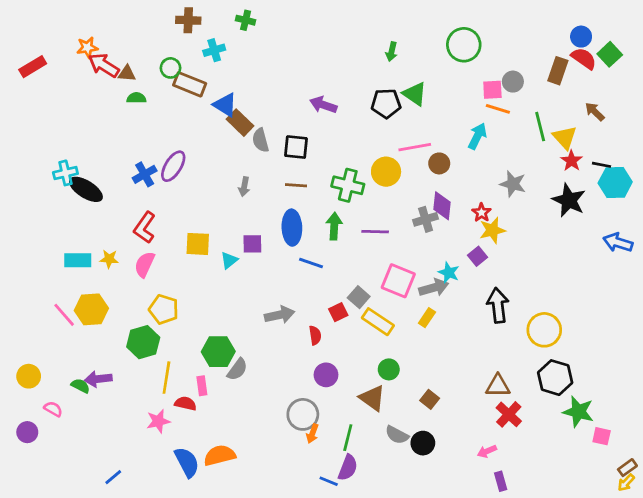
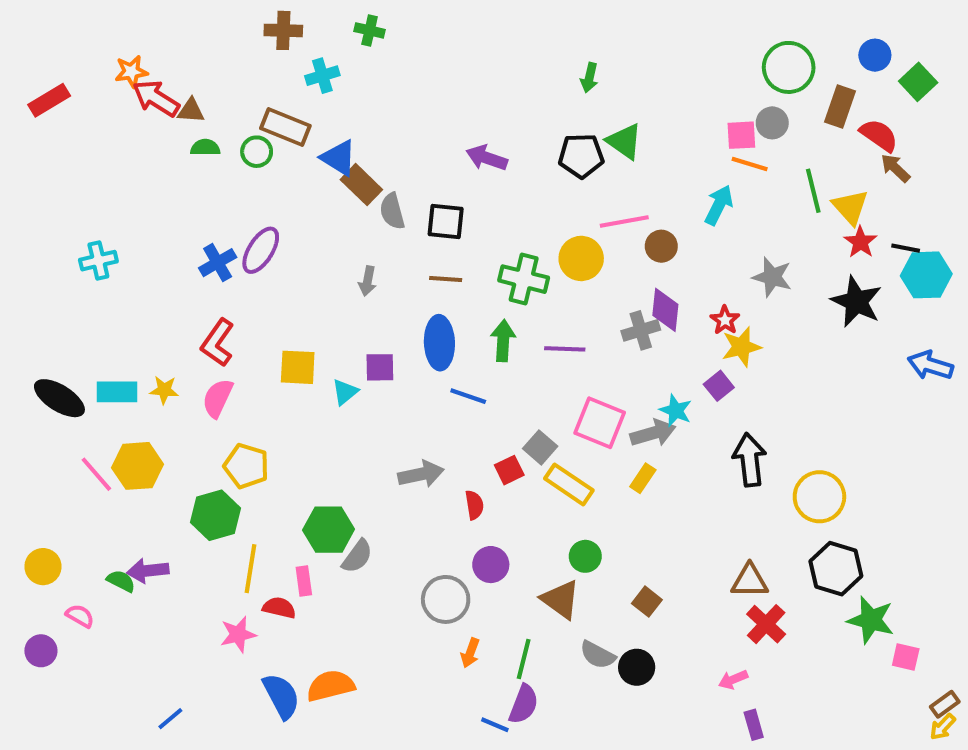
green circle: (464, 45) -> (789, 67), moved
red semicircle: (584, 58) -> (879, 135), moved
green circle: (171, 68) -> (257, 152), moved
black ellipse: (86, 189) -> (59, 398), moved
gray circle: (303, 414) -> (446, 599), moved

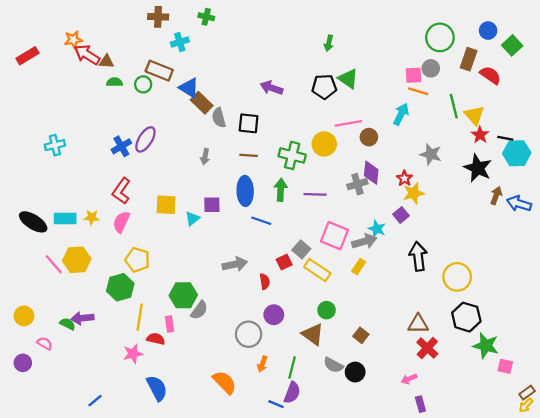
brown arrow: (895, 168) -> (496, 196), moved, turned 66
orange semicircle: (331, 686) -> (225, 382), moved, turned 60

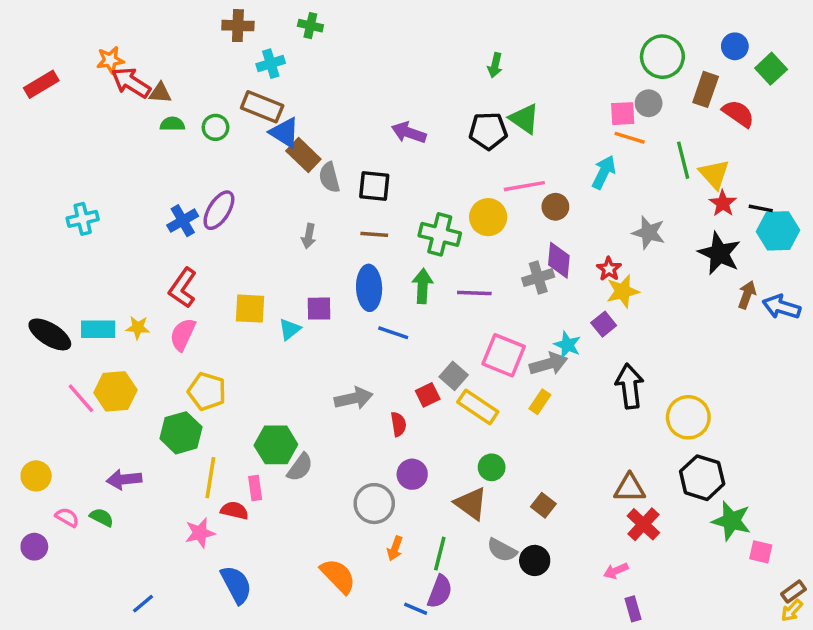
brown rectangle: (159, 71) -> (262, 107), moved
green semicircle: (68, 324) -> (102, 517), moved

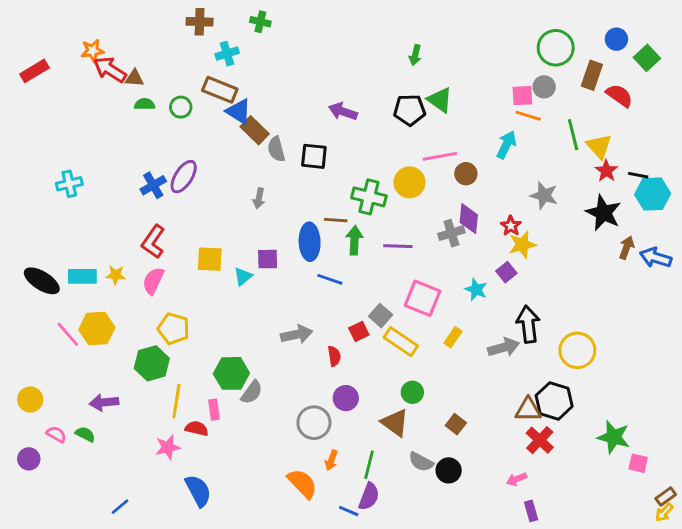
brown line: (374, 234) -> (336, 220), moved
gray arrow: (549, 364) -> (504, 347), moved
black hexagon: (702, 478) -> (554, 401), moved
orange semicircle: (338, 576) -> (302, 483), moved

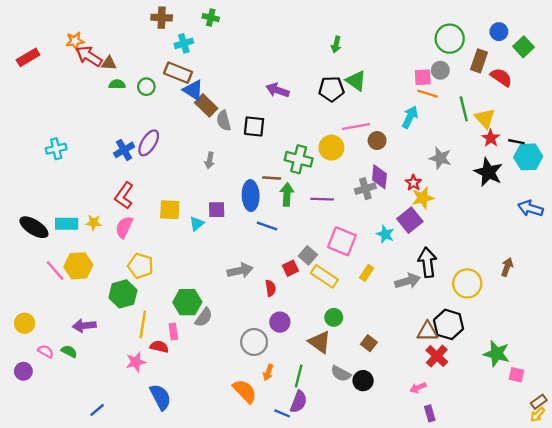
brown arrow: (627, 248) -> (507, 267), moved
purple square: (506, 272) -> (410, 220), size x1.5

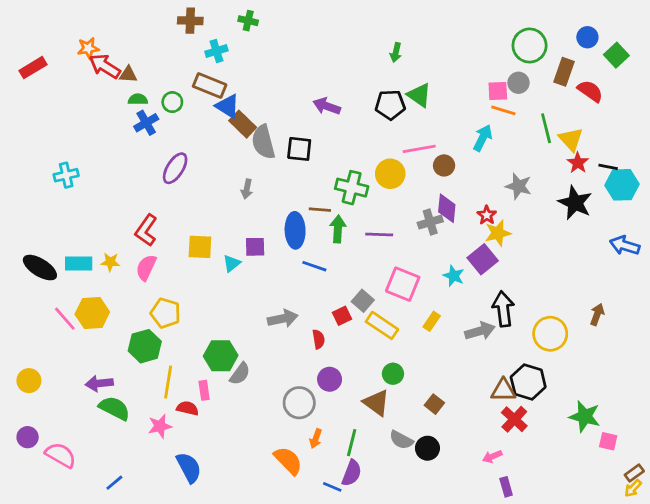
gray semicircle: (224, 121) -> (263, 142), size x1.4
blue cross: (124, 150) -> (146, 123), moved
pink semicircle: (46, 351) -> (61, 455), moved, size x1.6
green semicircle: (69, 351) -> (114, 408), moved, size x1.6

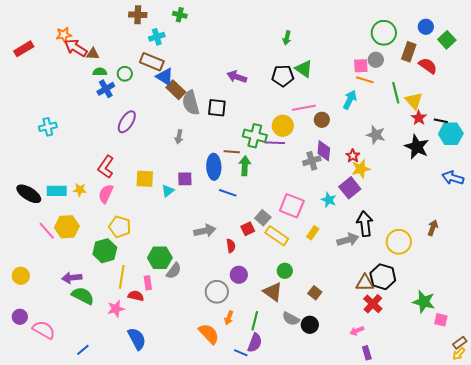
purple line: (379, 234) -> (275, 143), moved

